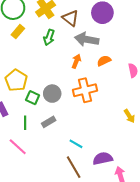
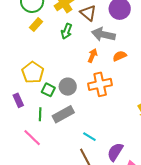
gray rectangle: (49, 122) -> (63, 114), size x1.5
purple semicircle: (103, 158) -> (115, 152), turned -48

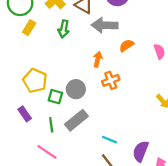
orange arrow: (93, 56) -> (98, 59), moved
orange cross: (100, 84) -> (111, 80), size x0.7

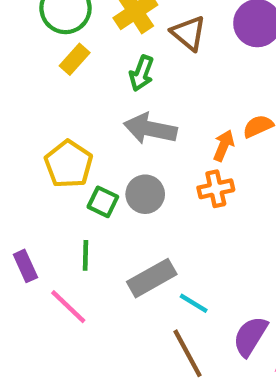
gray arrow: (105, 25) -> (150, 129), moved
orange arrow: (98, 59) -> (224, 146), moved
purple rectangle: (25, 114) -> (25, 266), moved
gray rectangle: (76, 120) -> (152, 278), moved

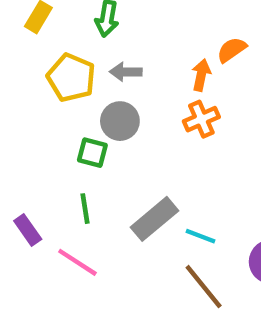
gray arrow: (150, 129) -> (126, 72), size x0.6
yellow pentagon: (69, 164) -> (71, 78), moved
gray circle: (145, 194) -> (120, 121), moved

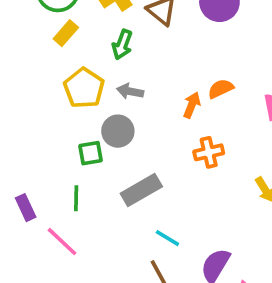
orange cross: (201, 119) -> (209, 152), moved
green square: (92, 153) -> (90, 153), turned -35
gray rectangle: (154, 219) -> (141, 190), moved

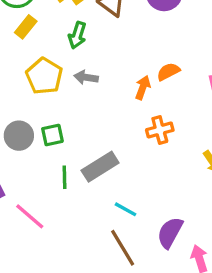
gray circle: (118, 131) -> (19, 136), moved
green line: (76, 198) -> (64, 177), moved

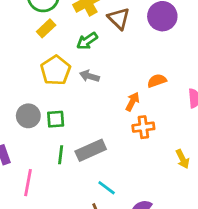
green arrow: (77, 35) -> (87, 41), turned 30
orange arrow: (143, 88) -> (132, 102), moved
pink line: (30, 216) -> (28, 183), turned 52

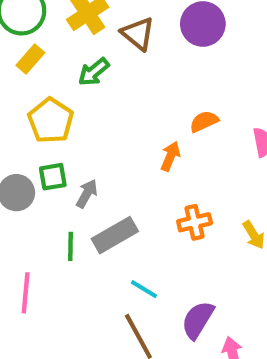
gray arrow: (89, 76) -> (87, 194), moved, turned 108
green square: (56, 119) -> (53, 177), moved
orange cross: (143, 127) -> (195, 222), moved

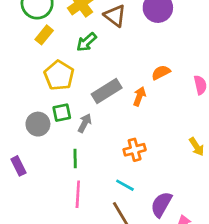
orange cross: (195, 222) -> (135, 150), moved
gray rectangle: (115, 235) -> (107, 91), moved
pink line: (26, 293) -> (78, 194), moved

